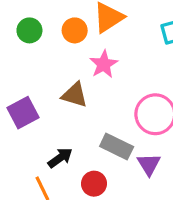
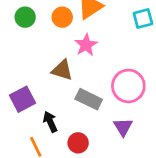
purple square: (23, 113) -> (22, 99), moved
gray rectangle: (117, 147) -> (89, 99), moved
black arrow: (60, 158) -> (50, 122), turned -78

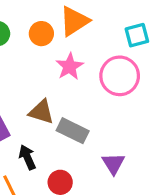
brown triangle: (62, 70) -> (41, 112), moved
pink circle: (128, 86) -> (120, 76), moved

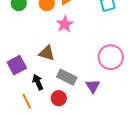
pink circle: (120, 76) -> (111, 57), moved
gray rectangle: (73, 131) -> (67, 77), moved

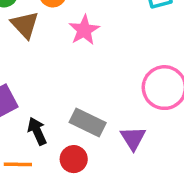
brown triangle: (47, 53) -> (25, 25), moved, turned 30
orange line: (27, 101) -> (18, 164), turned -63

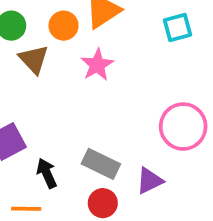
purple triangle: (133, 138) -> (149, 181), turned 36
red circle: (74, 159) -> (103, 203), moved

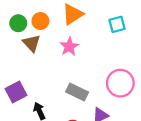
orange circle: (64, 26) -> (40, 21), moved
gray rectangle: (101, 164) -> (77, 92), moved

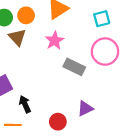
pink circle: (120, 83) -> (105, 52), moved
gray rectangle: (77, 92) -> (74, 67), moved

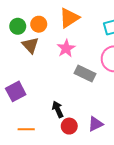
black arrow: (25, 104) -> (58, 109), moved
purple triangle: (85, 109) -> (95, 124), moved

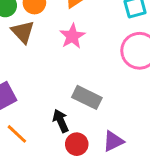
gray rectangle: (85, 74) -> (87, 97), moved
orange line: (26, 129) -> (17, 134), moved, turned 42

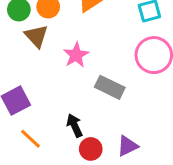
pink star: (72, 36) -> (76, 55), moved
gray rectangle: (87, 97) -> (110, 87), moved

